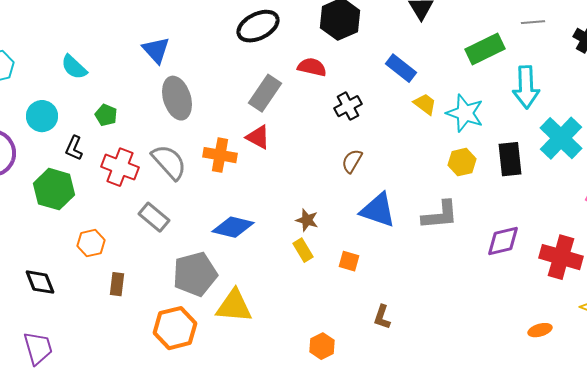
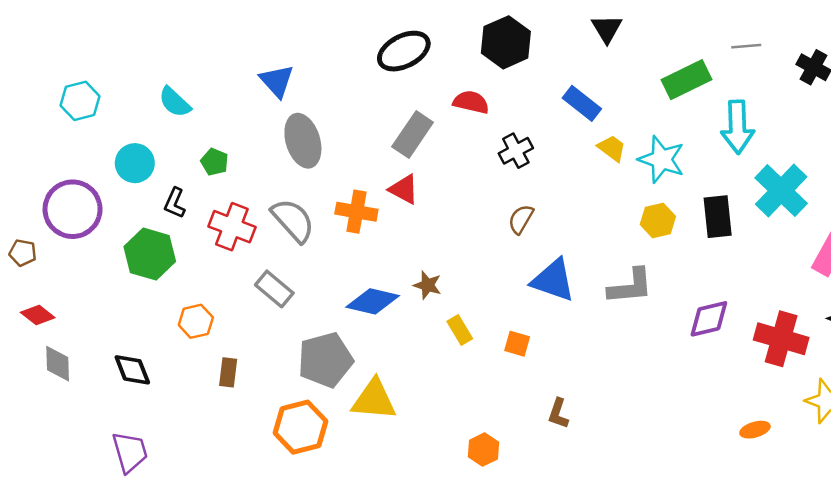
brown star: (307, 220) -> (427, 285), moved

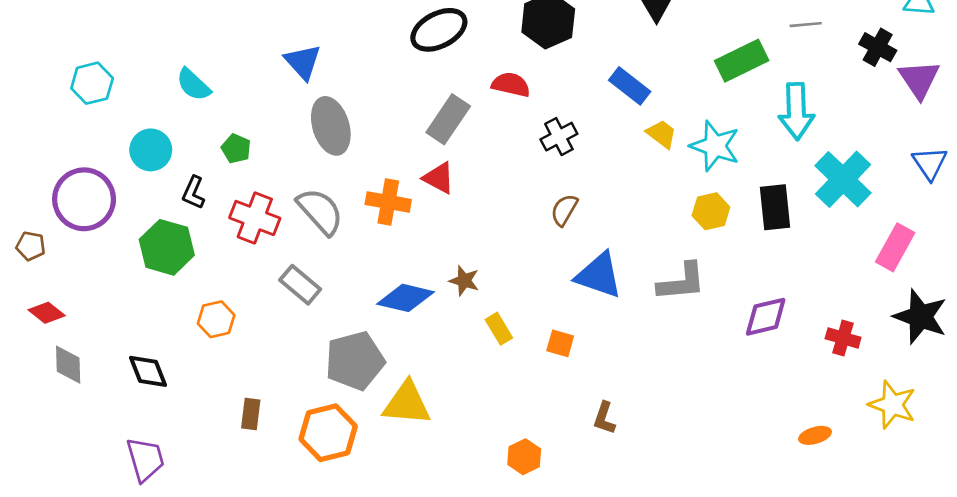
red cross: (781, 339) -> (843, 338), size x0.6
brown rectangle: (228, 372) -> (251, 414), moved

